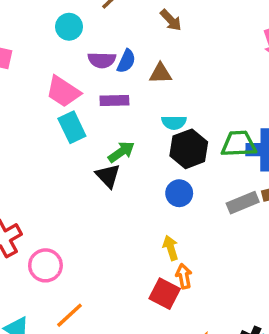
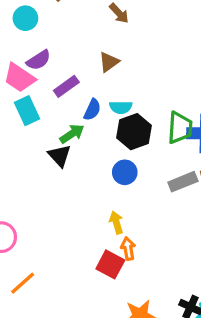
purple semicircle: (102, 60) -> (39, 60), moved, turned -35
blue semicircle: (126, 61) -> (92, 110), moved
brown triangle: (160, 73) -> (109, 62), turned -35
purple rectangle: (114, 100) -> (66, 86), turned -35
green trapezoid: (239, 144) -> (180, 128), turned 96

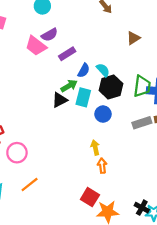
brown triangle: (109, 62) -> (133, 38), moved
cyan semicircle: (121, 107) -> (103, 70), turned -136
cyan rectangle: (27, 111) -> (83, 97), moved, turned 36
black triangle: (60, 156) -> (60, 100), turned 42
red square: (110, 264) -> (90, 197), moved

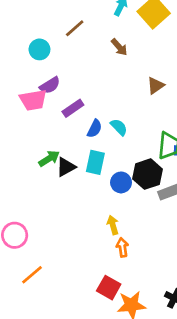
pink trapezoid: (36, 46) -> (33, 100), turned -45
green arrow: (69, 86) -> (49, 159), moved
black hexagon: (111, 87) -> (148, 174), moved

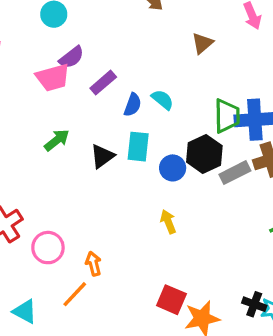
green arrow: (49, 159) -> (57, 140), moved
orange arrow: (122, 247) -> (93, 264), moved

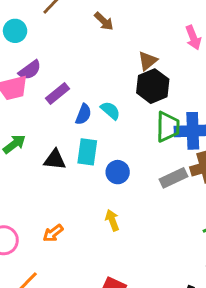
black hexagon: (204, 154) -> (153, 86), moved
black triangle: (102, 156) -> (55, 160), turned 40
orange arrow: (93, 264) -> (53, 233), moved, turned -115

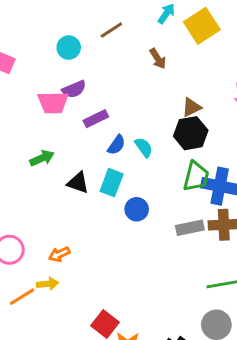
yellow arrow: (112, 220) -> (48, 284), moved, turned 90

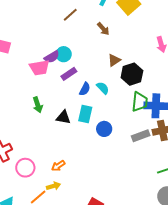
cyan circle: (69, 48) -> (64, 54), moved
brown triangle: (192, 107) -> (114, 60), moved
green arrow: (42, 158) -> (38, 105), turned 105

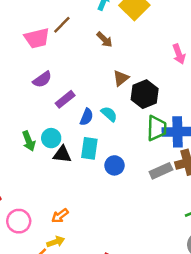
cyan circle: (64, 54) -> (51, 138), moved
pink trapezoid: (39, 68) -> (37, 38), moved

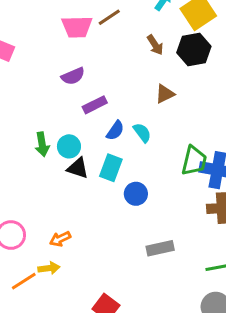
black hexagon: (145, 94) -> (194, 50), moved
gray rectangle: (161, 171) -> (160, 248), moved

